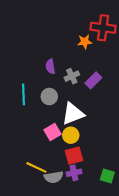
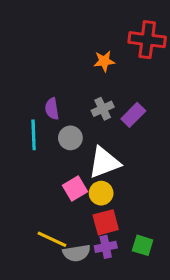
orange star: (85, 42) -> (104, 61), moved
purple semicircle: (50, 66) -> (52, 109), moved
green square: (107, 176) -> (143, 245), moved

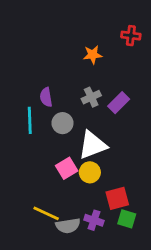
red cross: (147, 40) -> (131, 36), size x0.6
red square: (106, 222) -> (117, 198), moved
purple cross: (106, 247) -> (94, 220), turned 30

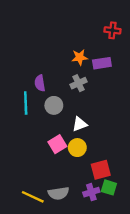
orange star: (93, 55) -> (80, 57), moved
purple rectangle: (119, 103) -> (102, 63), moved, turned 36
white triangle: (93, 145) -> (80, 124), size x0.6
yellow line: (46, 213) -> (33, 197), moved
purple cross: (94, 220) -> (91, 192), moved, turned -35

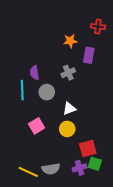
orange star: (80, 57) -> (70, 41), moved
purple rectangle: (102, 63) -> (89, 55), turned -70
pink square: (57, 144) -> (37, 126), moved

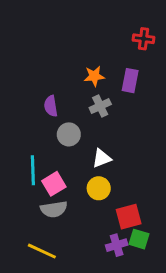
orange star: (70, 41) -> (94, 76), moved
cyan line: (22, 90) -> (33, 170), moved
gray semicircle: (51, 169) -> (54, 209), moved

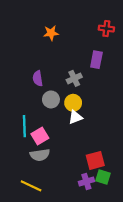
orange star: (94, 76) -> (51, 33), moved
yellow circle: (99, 188) -> (73, 103), moved

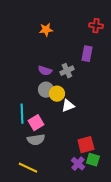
purple semicircle: (38, 78) -> (45, 71), moved, turned -64
yellow circle: (73, 103) -> (57, 94), moved
purple cross: (86, 181) -> (78, 164), turned -32

